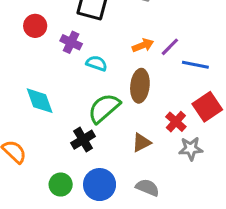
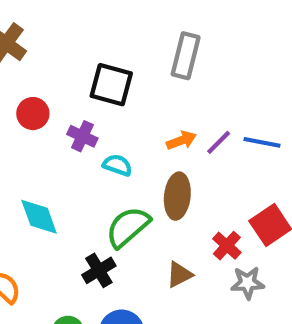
blue line: (195, 65) -> (262, 142), moved

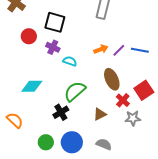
black square: (111, 85) -> (55, 22), moved
brown ellipse: (177, 196) -> (112, 79), moved, turned -30
cyan diamond: (39, 217) -> (32, 86), turned -70

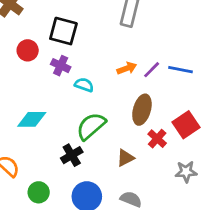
brown ellipse: (112, 79) -> (142, 110), turned 40
gray star: (133, 118) -> (186, 172), moved
green circle: (46, 142) -> (39, 192), moved

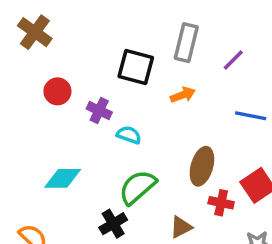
black square: (63, 31) -> (136, 67), moved
orange arrow: (127, 68) -> (183, 95), moved
purple line: (152, 70) -> (233, 60), moved
red cross: (157, 139) -> (221, 203), turned -30

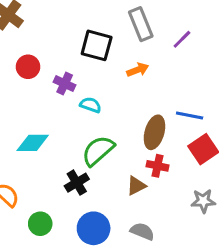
gray rectangle: (186, 43) -> (141, 24), turned -36
blue line: (251, 116) -> (190, 116), moved
red cross: (221, 203) -> (158, 166), moved

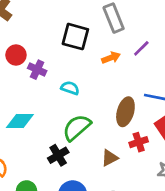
purple line: (182, 39) -> (141, 48), moved
purple cross: (65, 84) -> (37, 70), moved
red cross: (158, 166) -> (139, 142), moved, turned -30

